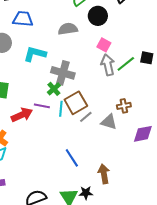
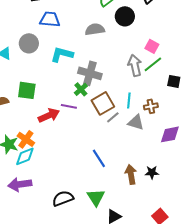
pink square: (104, 45) -> (152, 46), moved
black square: (147, 58) -> (174, 81), moved
cyan line: (61, 109) -> (129, 100), moved
black star: (86, 193) -> (152, 172), moved

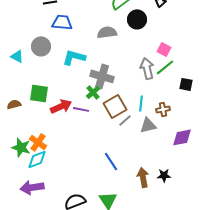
red arrow: (49, 115) -> (61, 106), moved
gray triangle: (136, 122) -> (148, 125), turned -30

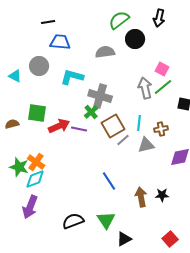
purple arrow: (32, 187) -> (30, 207), turned -60

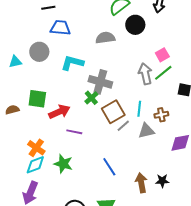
pink square: (162, 69) -> (162, 55), turned 32
cyan triangle: (15, 76) -> (15, 62), turned -40
purple line: (79, 129) -> (74, 132), moved
green star: (19, 167) -> (63, 164), moved

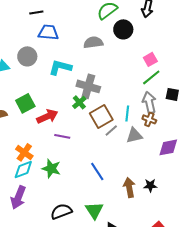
gray arrow: (145, 74) -> (149, 102), moved
green square: (37, 99) -> (25, 103), turned -36
brown cross: (161, 115) -> (149, 119), turned 32

